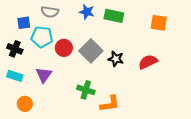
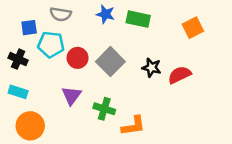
orange square: (159, 23) -> (193, 28), turned -36
black star: (116, 59) -> (152, 68), moved
purple triangle: (44, 75) -> (71, 95), moved
orange circle: (25, 104) -> (30, 126), size x1.5

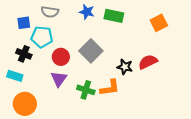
red circle: (78, 58) -> (61, 57), moved
black cross: (18, 59) -> (24, 54), moved
black star: (152, 68) -> (125, 67), moved
orange L-shape: (133, 126) -> (110, 88), moved

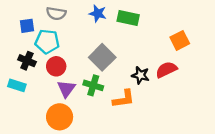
orange square: (159, 23) -> (180, 40), moved
red circle: (61, 57) -> (56, 66), moved
green cross: (86, 90) -> (93, 85), moved
orange circle: (25, 104) -> (60, 117), moved

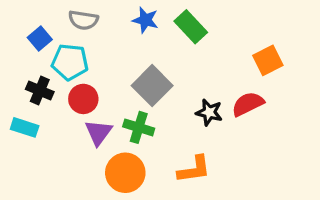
green rectangle: (128, 18) -> (191, 27), turned 35
blue square: (27, 26) -> (40, 39), turned -32
orange L-shape: (124, 99) -> (194, 169), moved
orange circle: (60, 117) -> (125, 173), moved

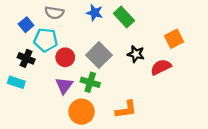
red circle: (83, 99) -> (65, 57), moved
black star: (209, 112) -> (136, 54), moved

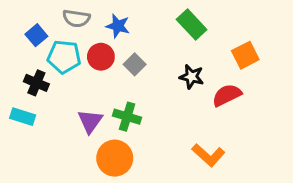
blue star: (95, 13) -> (118, 26), moved
green rectangle: (124, 17) -> (192, 24), moved
gray square: (99, 55) -> (135, 64), moved, size x0.6
red circle: (65, 57) -> (101, 57), moved
orange L-shape: (126, 109) -> (208, 155), moved, turned 50

